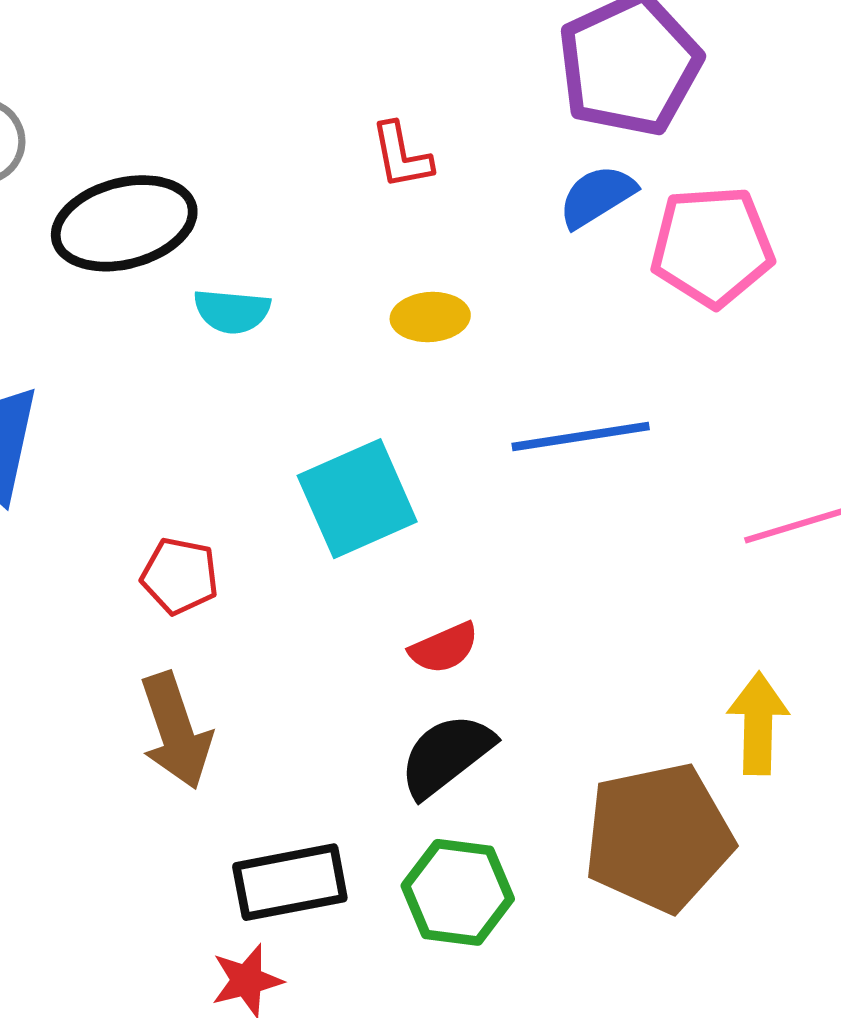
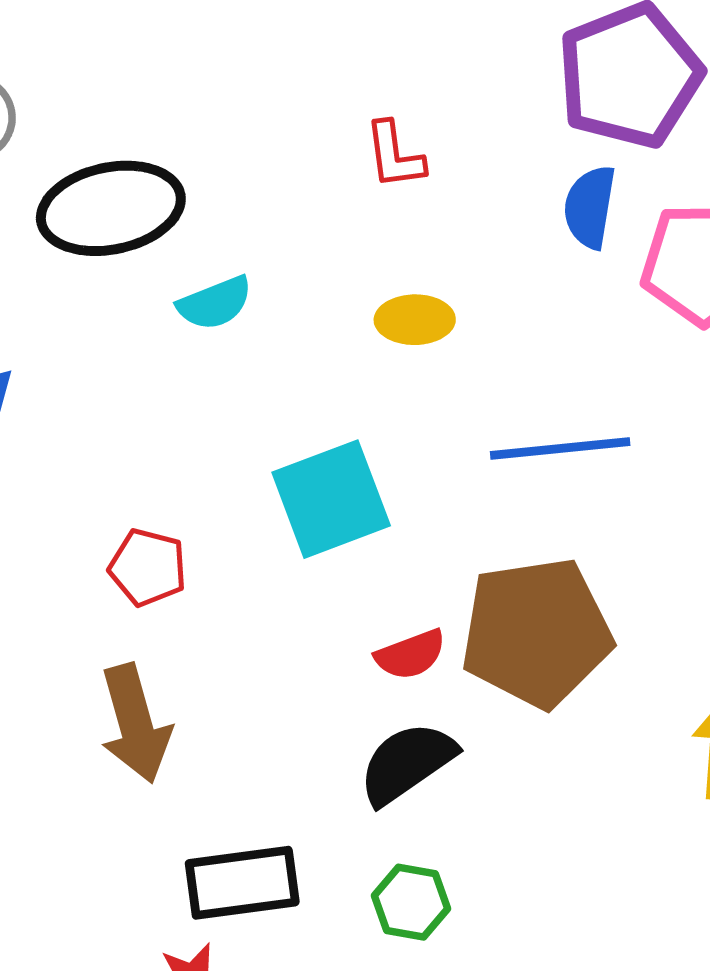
blue semicircle: (597, 196) -> (590, 207), turned -52
cyan semicircle: (232, 311) -> (215, 303), turned -30
brown pentagon: (658, 837) -> (536, 632), moved
green hexagon: (458, 892) -> (411, 902), size x0.7

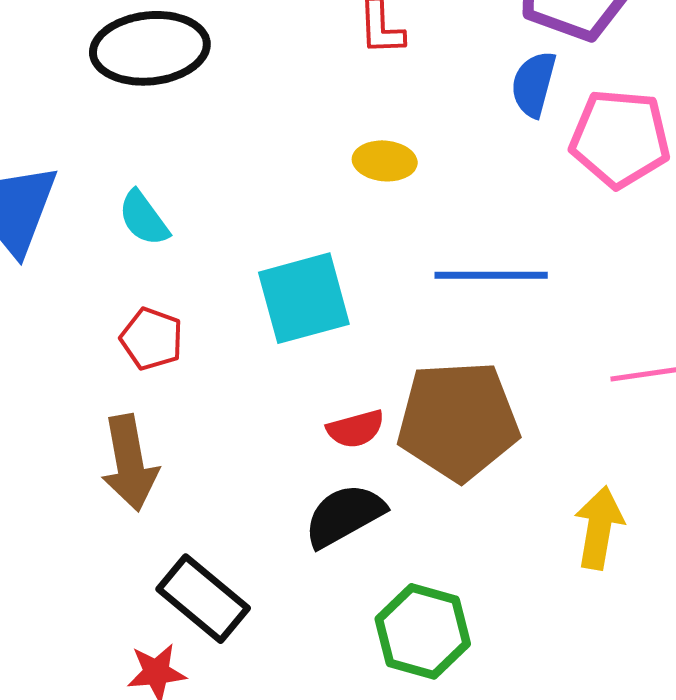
cyan semicircle: (215, 303) -> (144, 218), moved, turned 70
black rectangle: (242, 883) -> (203, 599), turned 42
green hexagon: (411, 902) -> (423, 631), moved, size x1.5

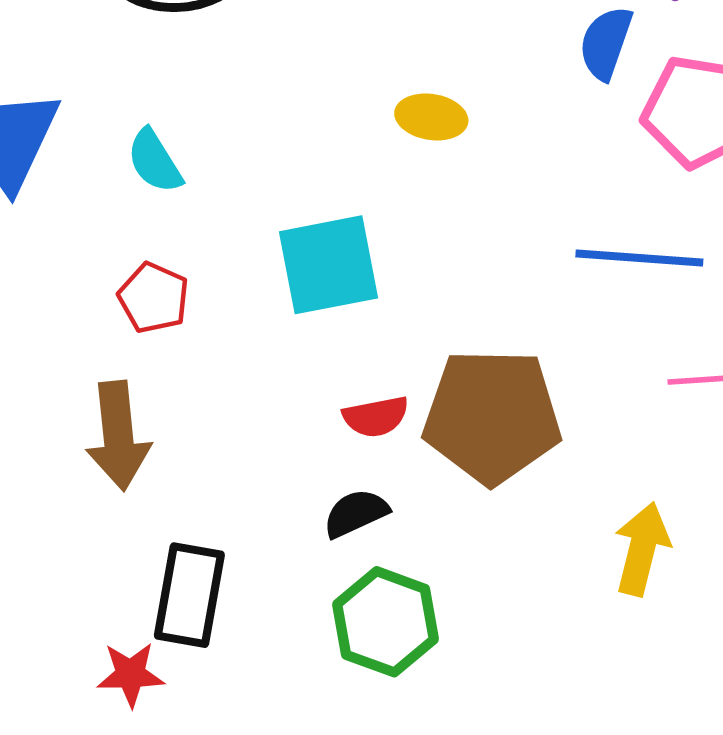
blue line: (491, 275) -> (639, 258), moved
black semicircle: (344, 515) -> (356, 513), size x0.7
black rectangle: (203, 599) -> (189, 595), turned 56
green hexagon: (423, 631) -> (386, 622), moved

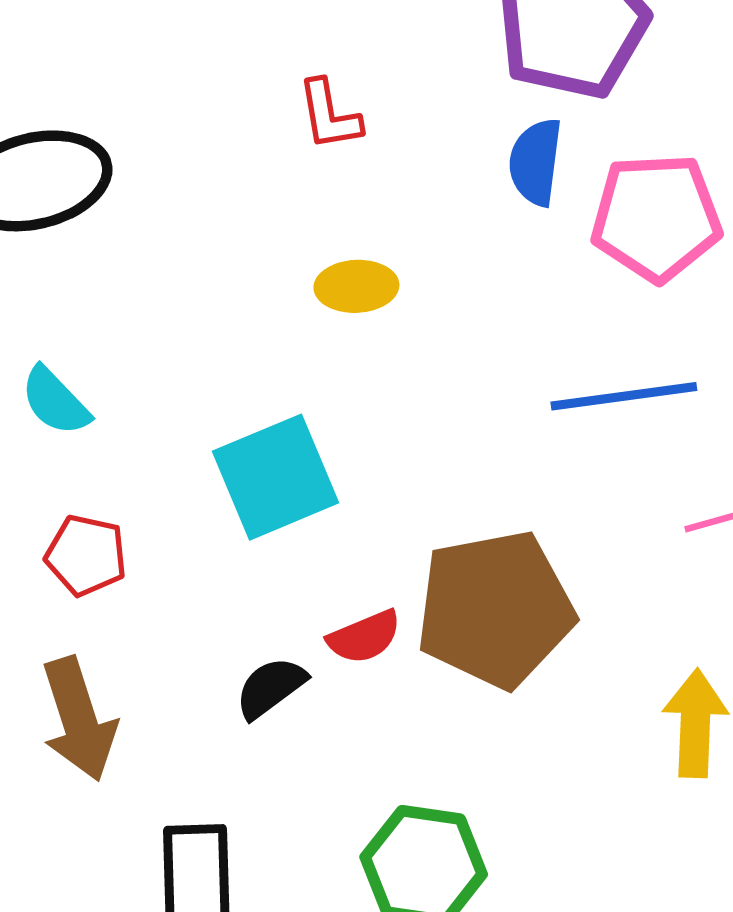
black semicircle: (356, 513) -> (271, 688), moved

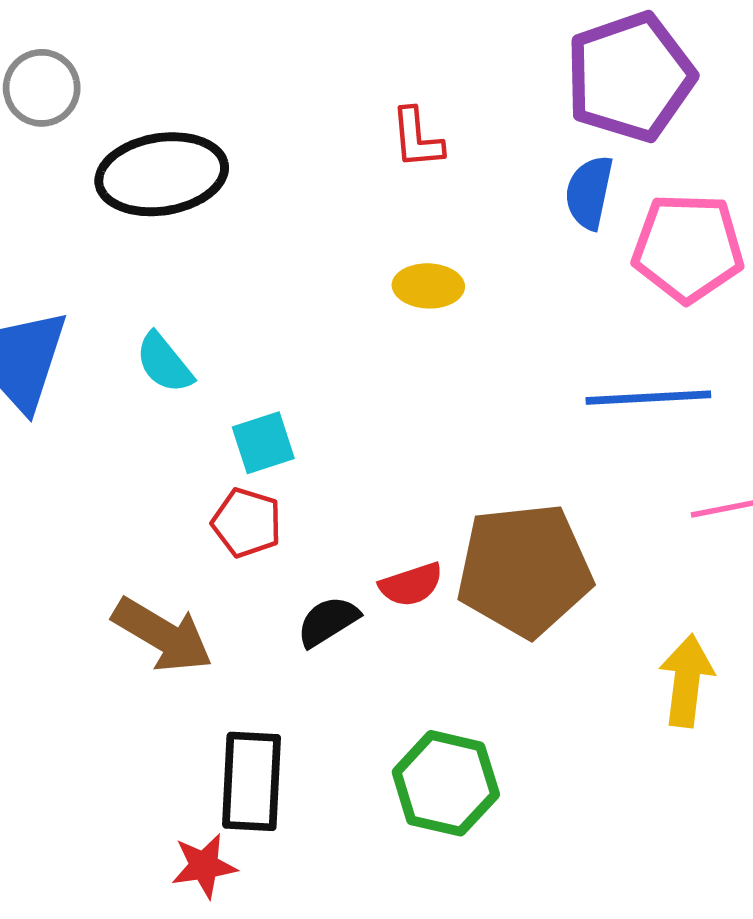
cyan square: (276, 477) -> (263, 443), moved, size x0.6
red pentagon: (86, 555) -> (247, 523), moved
brown arrow: (79, 719) -> (162, 635), turned -46

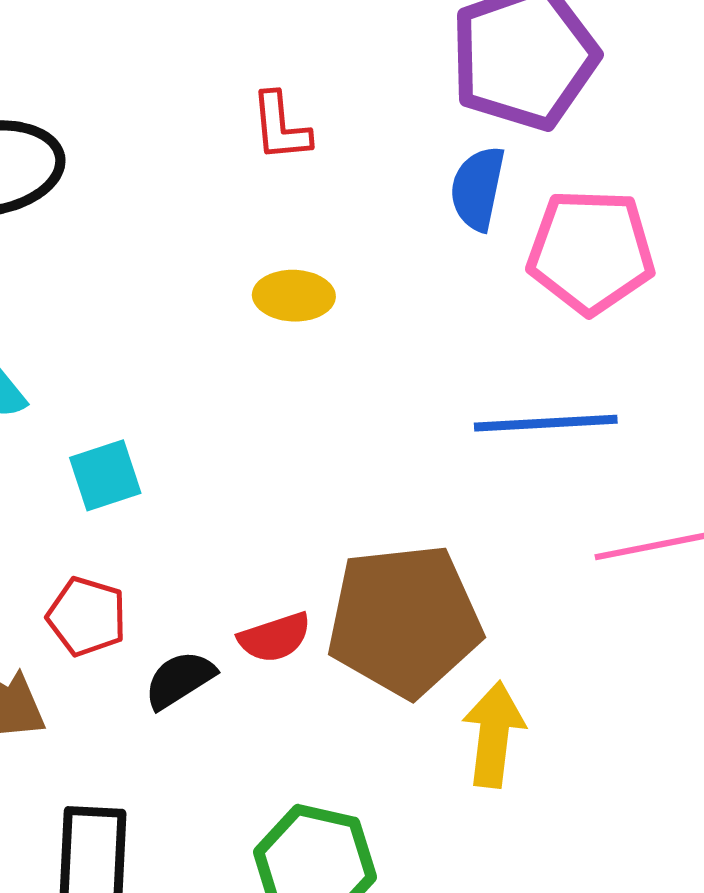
red pentagon: (247, 523) -> (87, 616), moved
yellow arrow: (687, 681) -> (494, 734), moved

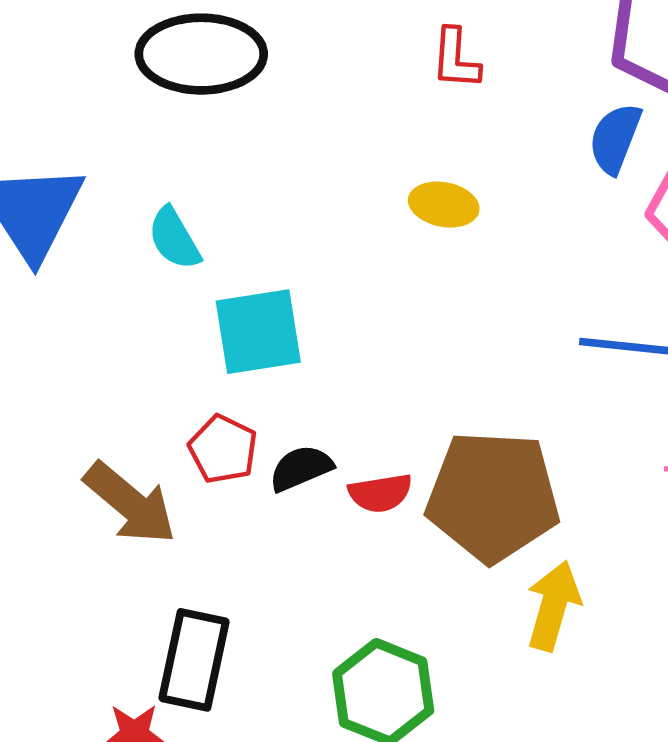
cyan square: (105, 475) -> (258, 332), size x1.5
black semicircle: (180, 680) -> (301, 468), moved

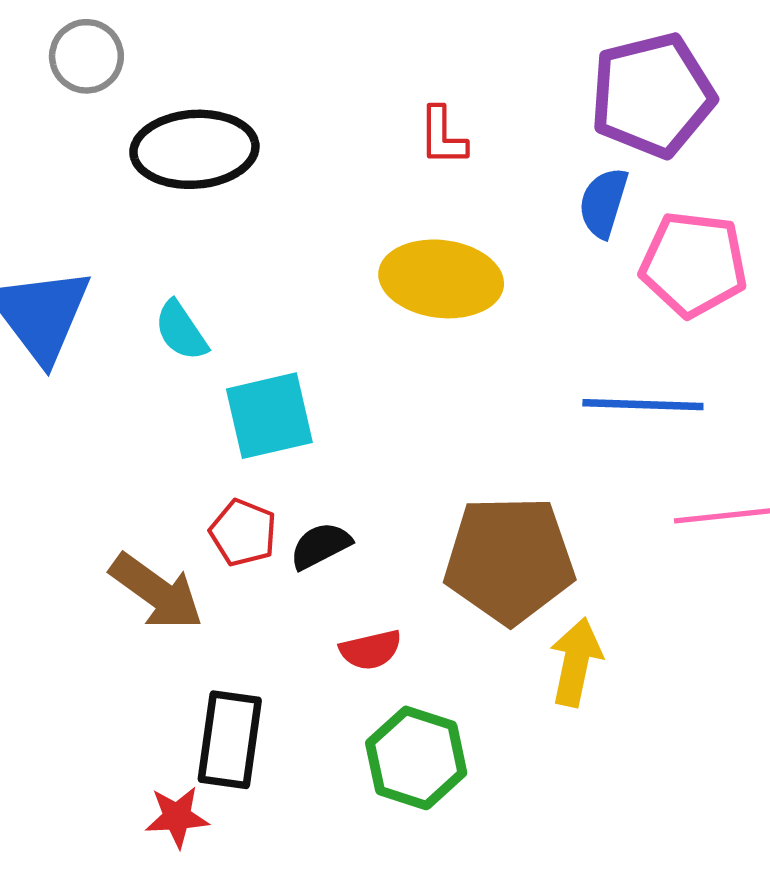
yellow ellipse: (444, 205) -> (441, 279), size x1.8
red semicircle: (380, 493) -> (371, 650), moved

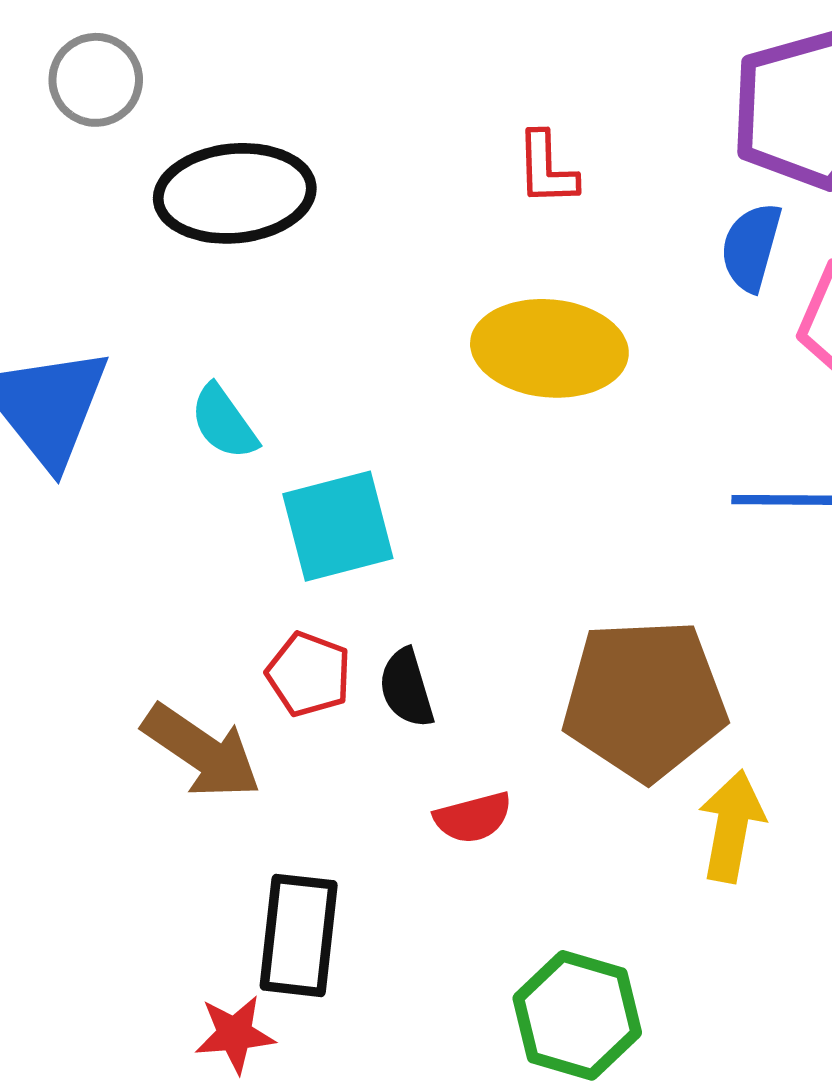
black semicircle: (321, 546) -> (406, 688), turned -78
green hexagon: (416, 758) -> (577, 1015), moved

